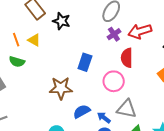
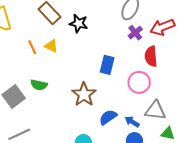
green semicircle: (17, 62) -> (39, 85), moved
brown star: (61, 88) -> (84, 94), turned -30

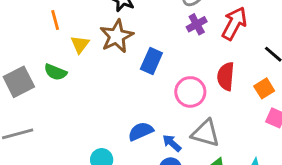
red arrow: (162, 27) -> (234, 23), turned 130
yellow triangle: (51, 46) -> (80, 44), moved, turned 32
red semicircle: (151, 56) -> (226, 76), moved
brown star: (84, 94) -> (117, 36), moved

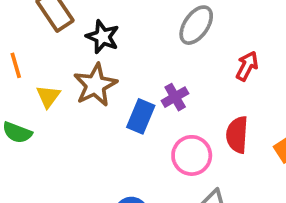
red arrow: (234, 23) -> (247, 66), size x0.7
purple cross: (197, 24) -> (175, 97), moved

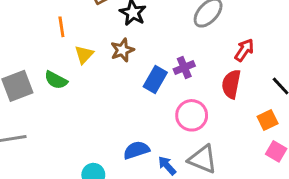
brown star: (95, 85) -> (122, 50), size x0.7
red semicircle: (237, 135) -> (231, 84), moved

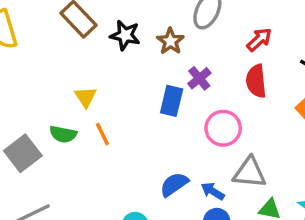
orange line: (61, 27) -> (102, 134), moved
brown star: (122, 50) -> (170, 41), moved
red arrow: (244, 50) -> (259, 40), turned 30

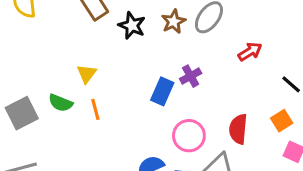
brown star: (170, 41) -> (173, 22), moved
red semicircle: (256, 81) -> (238, 129), moved
pink circle: (223, 128) -> (189, 136), moved

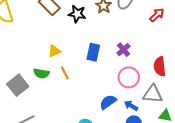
yellow triangle: (87, 74) -> (54, 51), turned 40
purple cross: (191, 76) -> (123, 50), moved
blue rectangle: (162, 91) -> (93, 52), moved

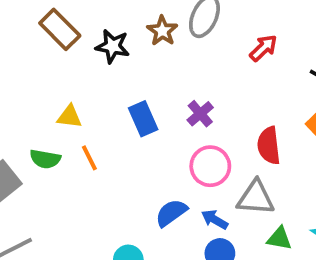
yellow triangle: (54, 51) -> (69, 117), turned 32
blue rectangle: (93, 52) -> (143, 119), turned -36

